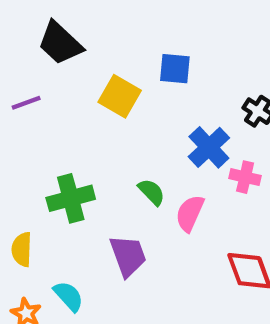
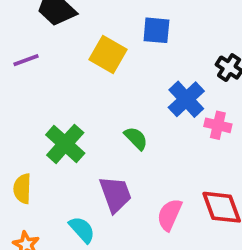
green cross: (71, 198) -> (65, 144), turned -33
pink semicircle: (190, 213) -> (169, 215), moved
cyan semicircle: (69, 296) -> (82, 230), moved

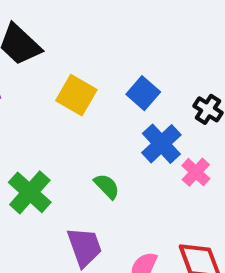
blue square: (156, 30) -> (143, 93), moved, turned 36
pink cross: (218, 125) -> (196, 172), turned 30

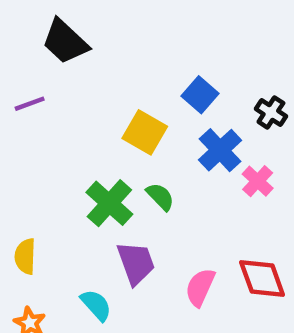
yellow square: (76, 95) -> (145, 132), moved
green cross: (30, 192) -> (109, 203), moved

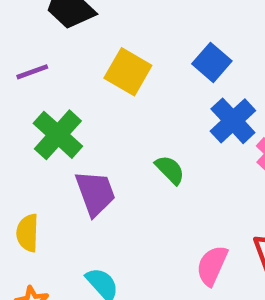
yellow square: (145, 132) -> (128, 72), moved
green cross: (109, 203) -> (58, 135), moved
purple trapezoid: (136, 263) -> (95, 193), moved

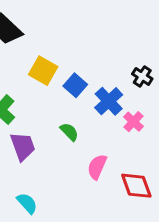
blue square: (212, 62) -> (75, 85), moved
pink semicircle: (212, 266) -> (97, 167), moved

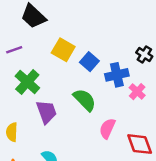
blue cross: (109, 101) -> (117, 75), turned 30
green semicircle: (69, 132) -> (85, 100), size x1.5

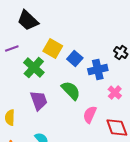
green cross: (27, 82) -> (34, 68), moved
pink cross: (137, 92) -> (115, 93), moved

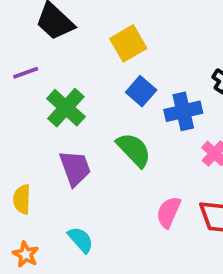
yellow square: (53, 49) -> (128, 43), moved, turned 30
pink semicircle: (90, 115) -> (169, 212), moved

